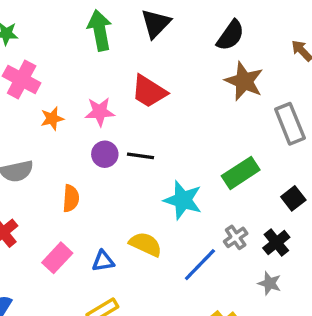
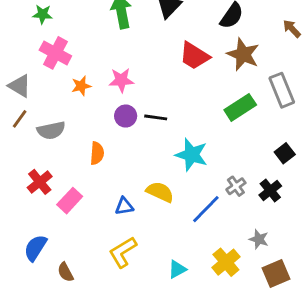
red trapezoid: (149, 91) -> (194, 56), moved
green rectangle: (241, 173) -> (240, 107), moved
pink rectangle: (57, 258) -> (70, 201), moved
gray star: (270, 283) -> (259, 239), moved

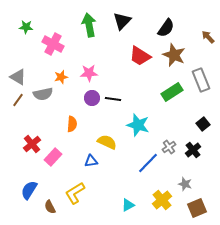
green star: (43, 14) -> (26, 27), moved
pink cross: (55, 53) -> (53, 44), moved
gray semicircle: (51, 130) -> (43, 94), moved
yellow semicircle: (160, 192) -> (107, 142), moved
yellow L-shape: (123, 252) -> (75, 193), moved

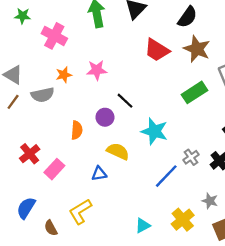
purple circle: (92, 98) -> (105, 117), moved
black line: (113, 99) -> (125, 101), turned 35

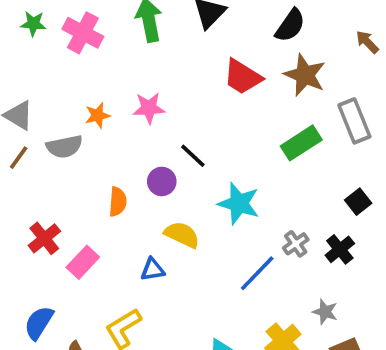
pink cross: (54, 36) -> (83, 33), moved

